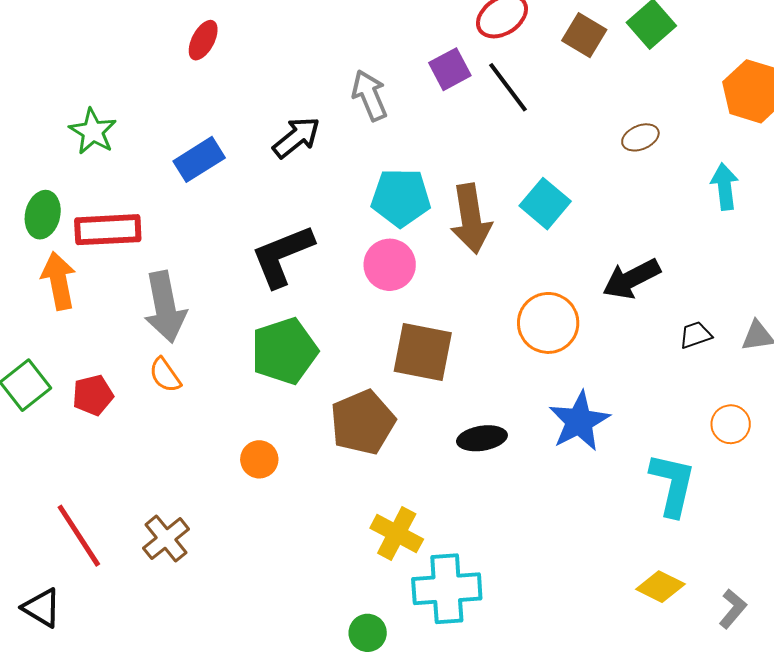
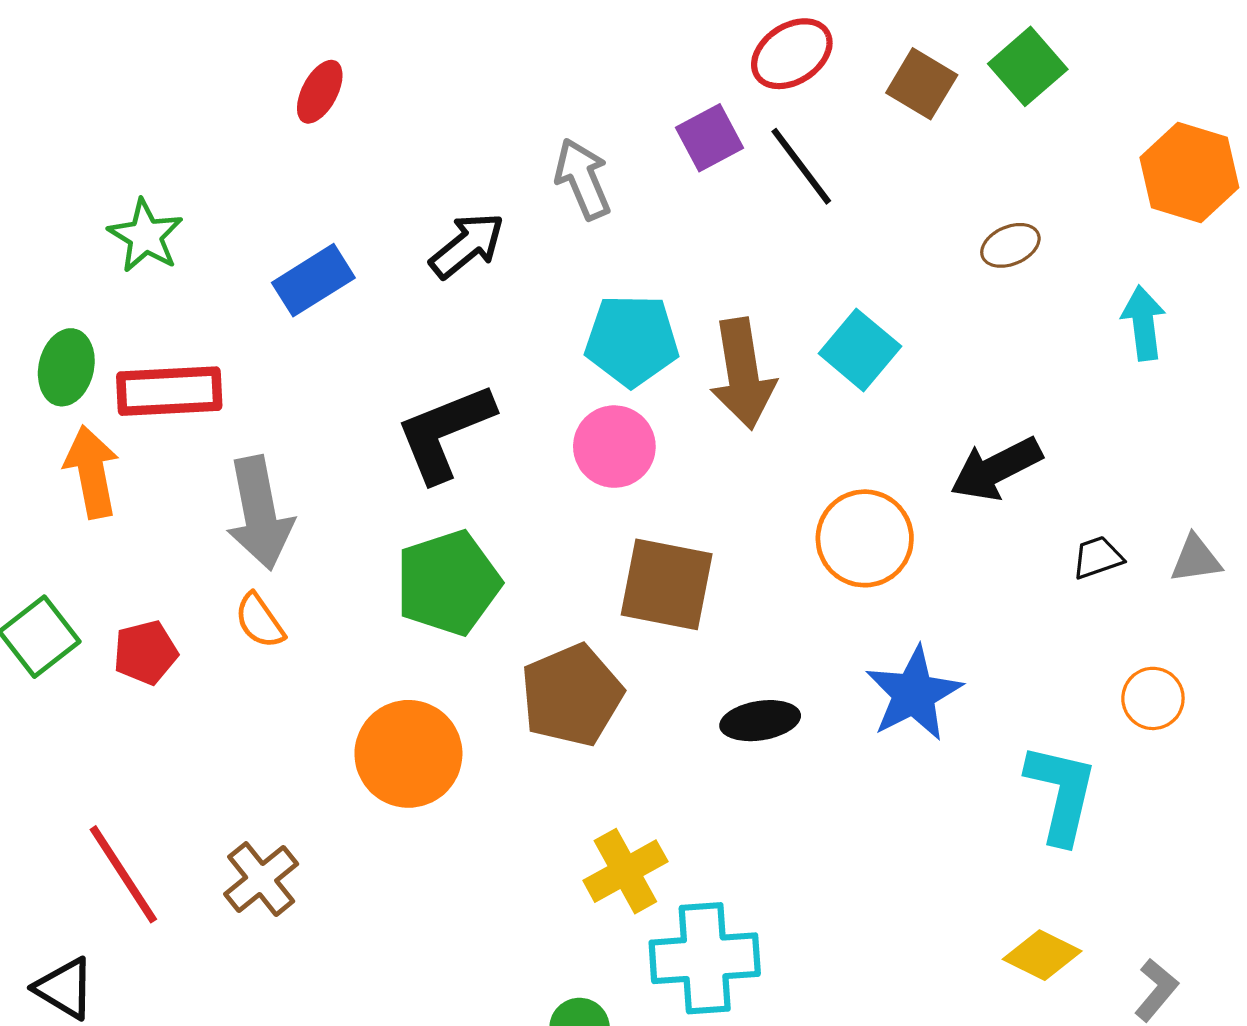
orange circle: (259, 459) -> (408, 754), size x1.8
yellow cross: (397, 534) -> (625, 871), turned 33

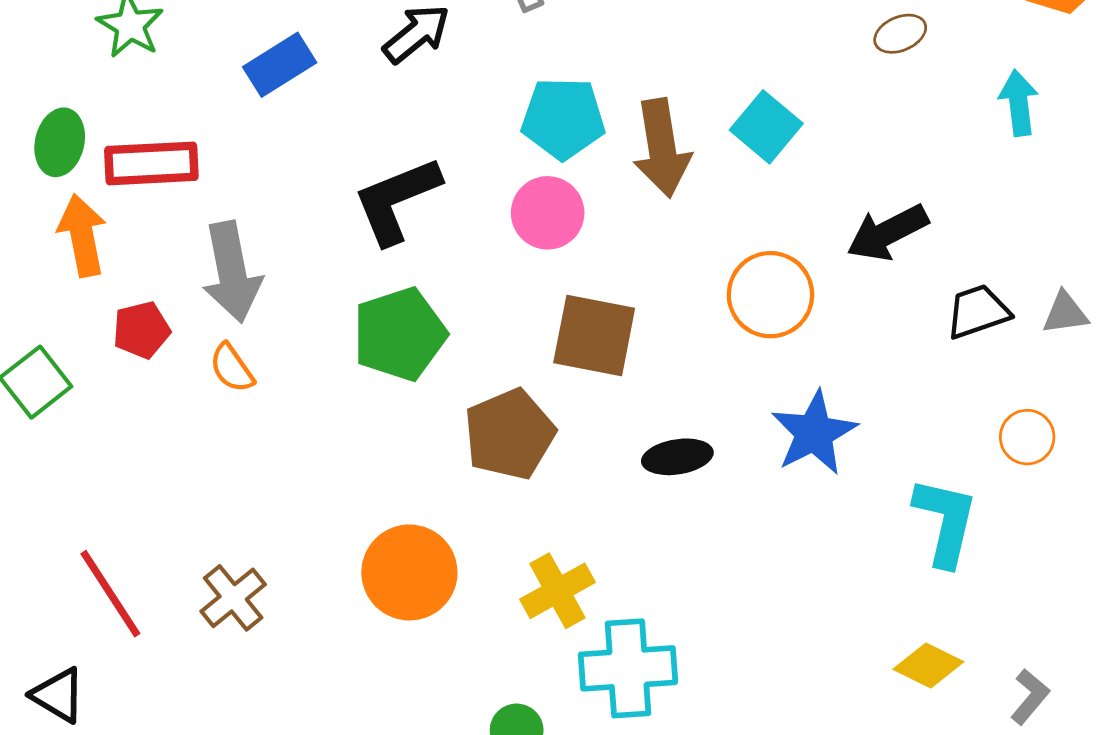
black trapezoid: (1098, 557) -> (978, 312), size x1.4
red pentagon: (145, 652) -> (141, 330), moved
orange circle: (408, 754) -> (409, 572), moved

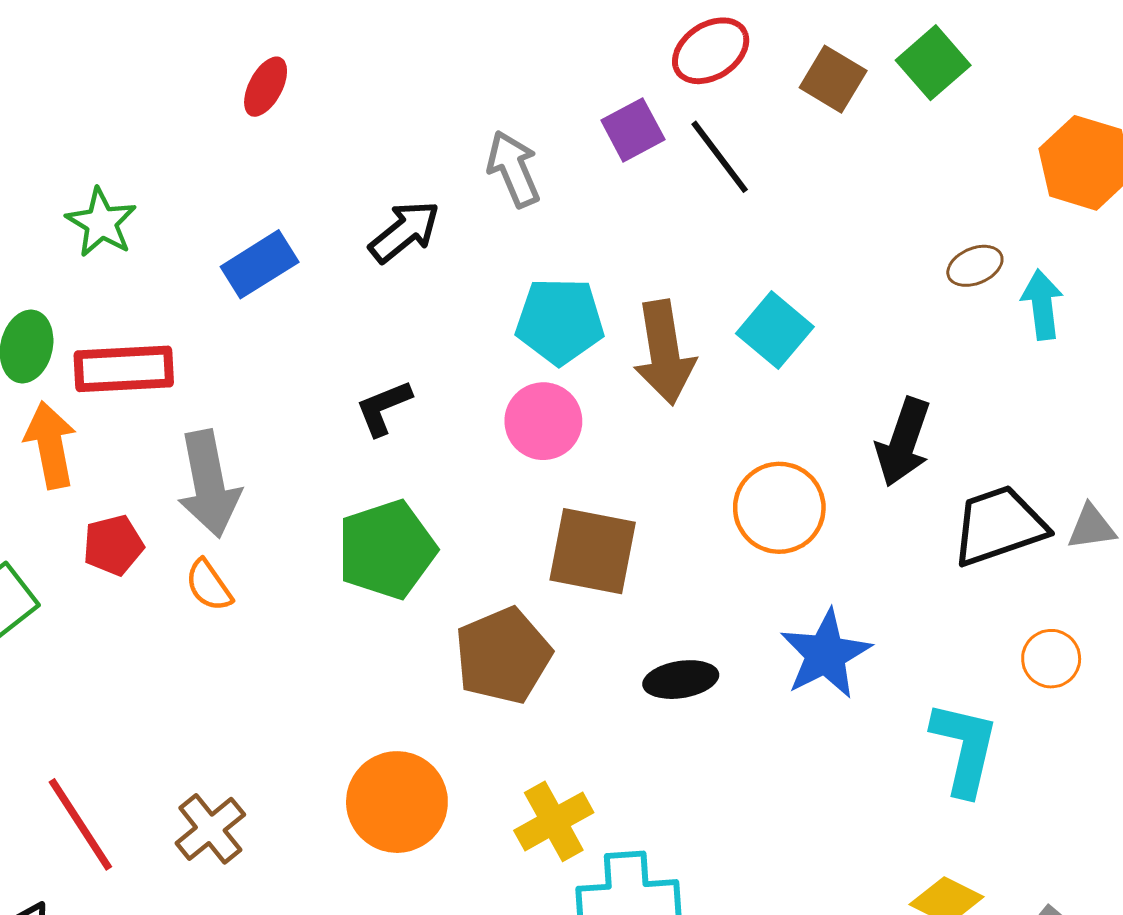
brown ellipse: (900, 34) -> (975, 266), moved
black L-shape: (397, 200) -> (384, 408), size x0.6
black arrow: (888, 233) -> (903, 442), turned -44
black trapezoid: (978, 312) -> (999, 526), size x1.4

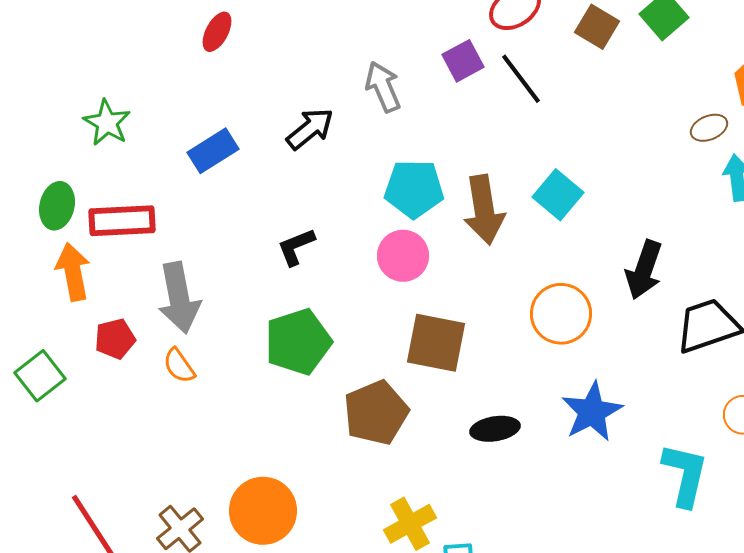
brown ellipse: (975, 266) -> (709, 128), moved
orange circle: (397, 802) -> (263, 511), moved

